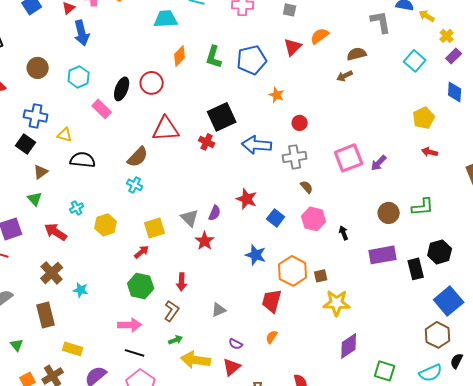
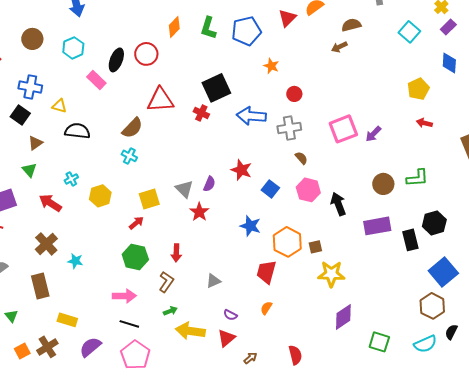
black arrow: (344, 233) -> (338, 204), size x1.6

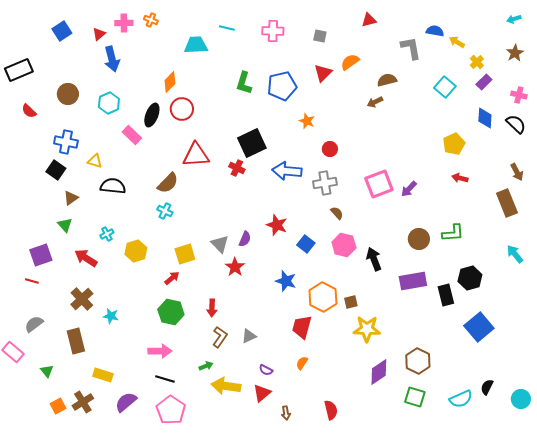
orange diamond: (174, 27) -> (170, 82), moved
brown L-shape: (166, 282) -> (220, 337), moved
brown hexagon: (432, 306) -> (418, 361), moved
brown arrow: (250, 358) -> (286, 413), turned 120

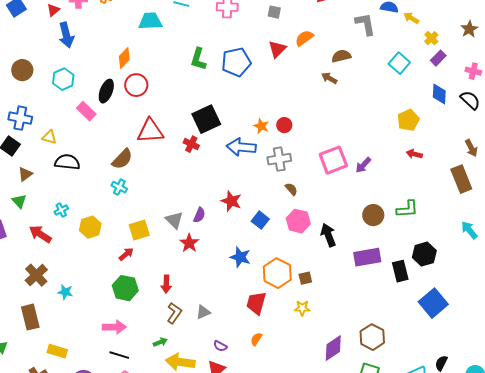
brown arrow: (375, 102) -> (329, 78), turned 56
orange star: (307, 121) -> (261, 126), moved
yellow star: (367, 329) -> (302, 308), moved, size x0.6

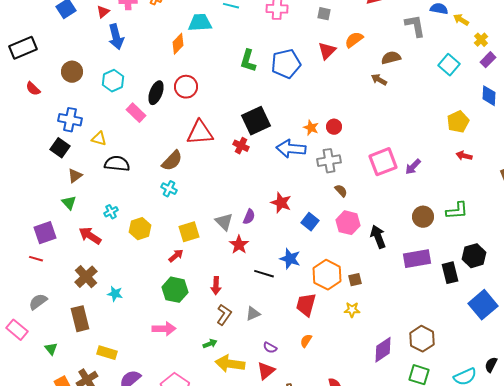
orange diamond: (124, 58) -> (178, 44), moved
black line: (119, 355) -> (264, 274), moved

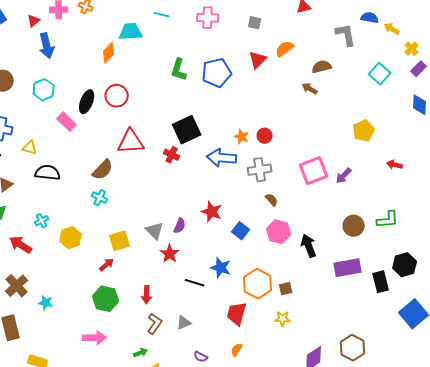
yellow pentagon: (458, 122) -> (364, 131), moved

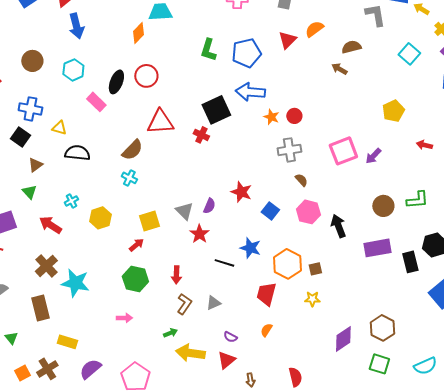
blue arrow: (222, 158) -> (250, 92), moved
cyan star: (46, 303) -> (75, 283), size x1.8
pink arrow: (95, 338) -> (124, 318), size x0.7

